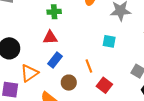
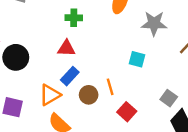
orange triangle: (29, 73) -> (50, 95), moved
brown circle: (69, 83) -> (89, 95), moved

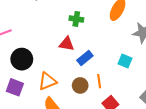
black circle: (16, 57) -> (22, 59), moved
blue rectangle: (70, 76) -> (85, 58), moved

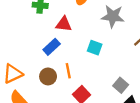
red triangle: (67, 44) -> (64, 24), moved

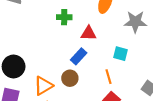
orange line: (68, 71) -> (109, 77), moved
brown circle: (48, 76) -> (70, 78), moved

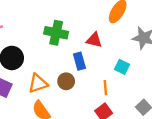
green cross: (64, 17) -> (56, 33), moved, size x1.5
blue rectangle: (79, 56) -> (79, 61), turned -70

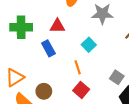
cyan square: (122, 67) -> (89, 45), turned 32
brown circle: (66, 81) -> (44, 91), moved

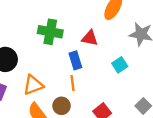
orange line: (78, 67) -> (72, 83), moved

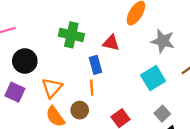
cyan square: (120, 65) -> (153, 78), moved, size x1.5
orange triangle: (33, 85) -> (52, 88), turned -30

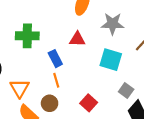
red triangle: (111, 43) -> (77, 39), moved
cyan square: (153, 78) -> (111, 60), turned -30

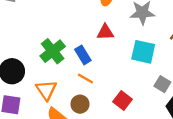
green cross: (27, 36) -> (53, 51), moved, turned -35
orange line: (56, 80) -> (85, 78), turned -40

